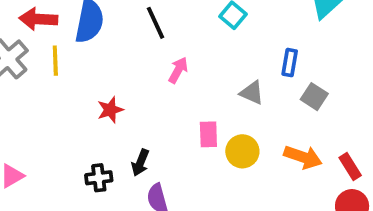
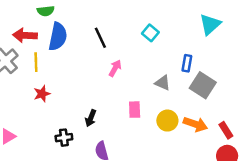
gray square: (314, 97) -> (203, 85), size x1.5
red star: (110, 110) -> (42, 94), moved
yellow circle: (242, 151) -> (167, 121), moved
black arrow: (140, 163) -> (91, 118), moved

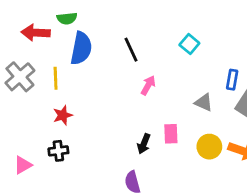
red arrow: (25, 35) -> (36, 33), moved
black arrow: (91, 118) -> (144, 144), moved
black cross: (64, 138) -> (58, 151), moved

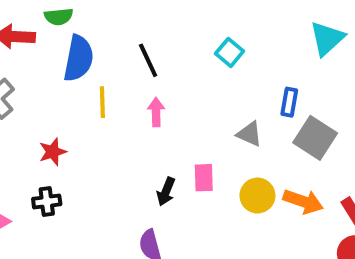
yellow line: (56, 78) -> (102, 102), moved
pink arrow: (148, 85) -> (156, 112), moved, turned -30

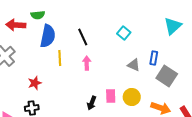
gray triangle: (249, 134) -> (134, 65), moved
yellow circle: (257, 196) -> (132, 97), moved

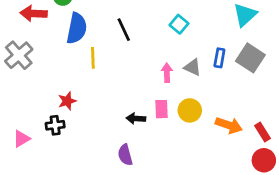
pink arrow: (87, 63) -> (167, 73), moved
gray square: (167, 76) -> (250, 58), moved
red star: (35, 83) -> (67, 101), moved
black arrow: (92, 103) -> (136, 119), turned 72

